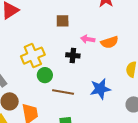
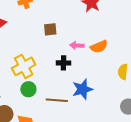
green circle: (45, 75) -> (28, 89), moved
blue star: (100, 89) -> (82, 89), moved

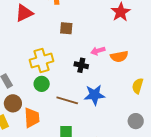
brown square: (50, 29) -> (66, 28), moved
pink arrow: (77, 45) -> (98, 51), turned -32

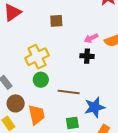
black cross: (81, 65) -> (87, 56), moved
blue star: (95, 95) -> (95, 107), moved

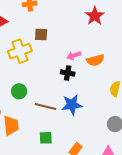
yellow cross: (37, 57) -> (20, 51), moved
blue star: (95, 107) -> (72, 105), moved

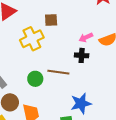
blue star: (72, 105) -> (81, 103), moved
brown line: (45, 107) -> (58, 72), moved

